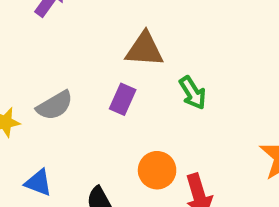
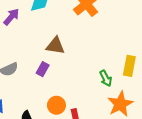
green arrow: (193, 93) -> (106, 78), moved

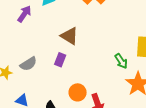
brown triangle: (55, 46) -> (69, 36), turned 30

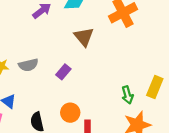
brown triangle: (69, 36) -> (84, 37), moved

